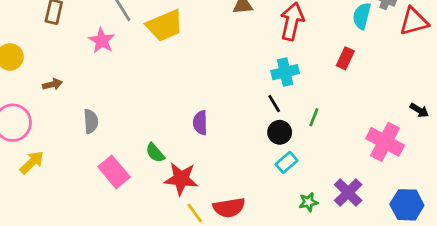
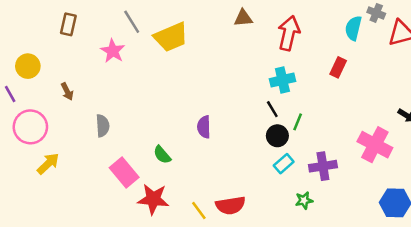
brown arrow: (52, 84) -> (67, 91), turned 78
green line: (314, 117) -> (298, 122), moved
red star: (181, 179) -> (153, 199), moved
purple cross: (348, 193) -> (323, 166), moved, turned 36

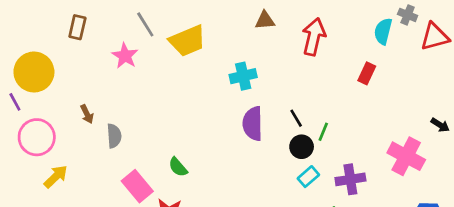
yellow circle: (28, 66) -> (34, 72), size x1.5
cyan cross: (282, 80) -> (243, 76), moved
brown arrow: (67, 91) -> (87, 114), moved
purple semicircle: (204, 127) -> (253, 124), moved, size x1.4

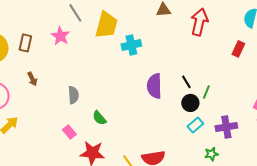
brown rectangle: (77, 27) -> (25, 43), moved
yellow trapezoid: (187, 41) -> (106, 25), turned -52
cyan cross: (243, 76) -> (131, 45), moved
gray semicircle: (114, 136) -> (73, 95), moved
pink rectangle: (137, 186) -> (69, 132), size x0.6

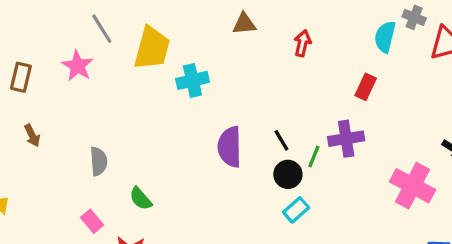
red arrow: (199, 22) -> (302, 43), size x0.6
purple cross: (226, 127) -> (346, 139), moved

